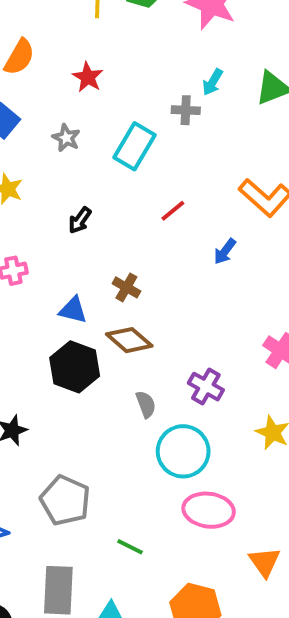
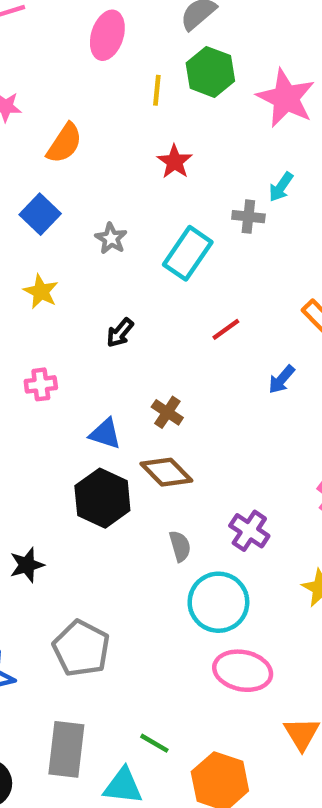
red star: (88, 77) -> (175, 162), moved
green line: (130, 547) -> (154, 743), moved

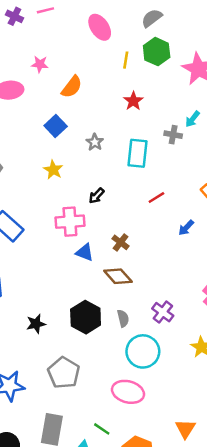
pink ellipse: (107, 35) -> (100, 27), turned -55
cyan rectangle: (188, 253) -> (138, 153), turned -32
pink cross: (41, 384) -> (70, 222), moved, size x1.6
black hexagon: (102, 498) -> (86, 317), moved
pink ellipse: (243, 671) -> (128, 392), moved

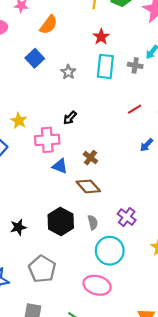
cyan rectangle: (138, 153) -> (105, 66), moved
yellow star: (53, 170) -> (19, 121), moved
red line: (156, 198) -> (135, 109), moved

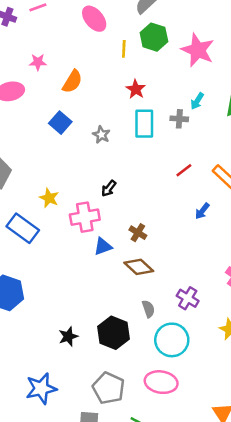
blue triangle: (60, 166) -> (103, 246), turned -35
black hexagon: (61, 221) -> (114, 333), moved
black star: (18, 227) -> (68, 336), moved
gray pentagon: (42, 269) -> (109, 388), moved

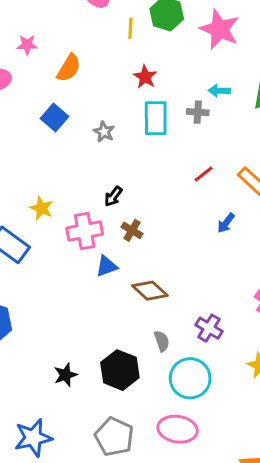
cyan arrow: (197, 101) -> (219, 91), turned 60
brown cross: (138, 233) -> (132, 230), moved

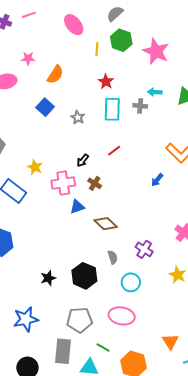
red line: (204, 174) -> (114, 151), moved
cyan circle: (190, 378) -> (131, 282), size x0.7
gray pentagon: (114, 437) -> (80, 320), turned -30

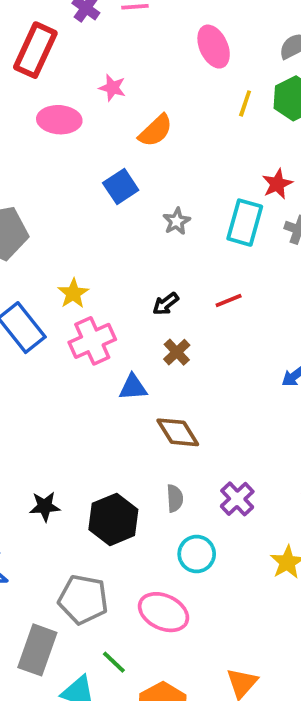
red star: (106, 82) -> (277, 184), moved
pink cross: (63, 183) -> (92, 341), moved, turned -30

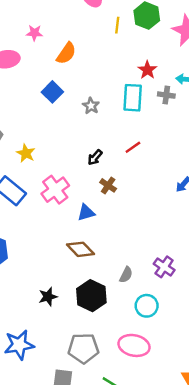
yellow star: (73, 293) -> (26, 153), moved
brown diamond: (178, 432) -> (80, 249), moved
gray semicircle: (175, 498) -> (126, 275), turned 42

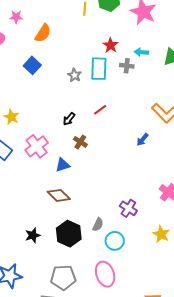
gray star: (91, 106) -> (74, 75), moved
gray semicircle: (126, 275) -> (98, 225), moved
pink ellipse: (134, 345) -> (105, 274), turned 60

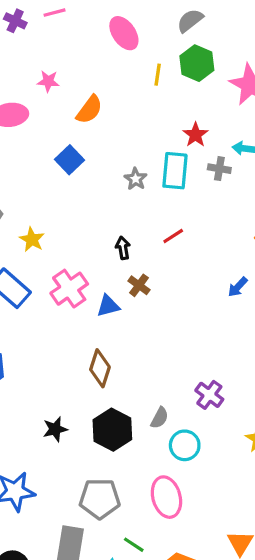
black arrow: (69, 119) -> (123, 248), turned 128
blue triangle: (63, 165) -> (108, 306), moved
brown diamond: (59, 195) -> (100, 368), turned 60

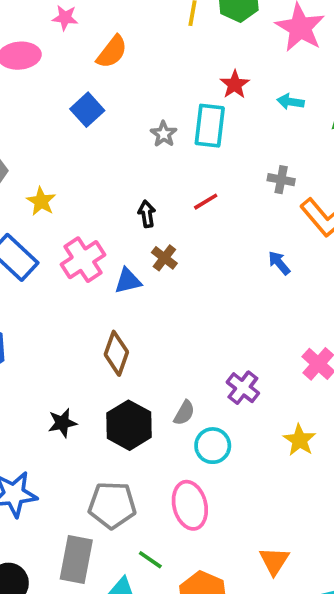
gray cross: (219, 169) -> (281, 180), moved
blue arrow: (238, 287) -> (279, 263), turned 95

